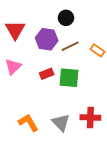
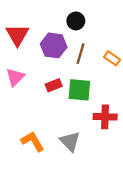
brown line: (70, 46) -> (81, 54), turned -48
red cross: (90, 117) -> (105, 117), moved

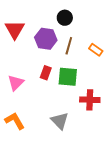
pink triangle: (15, 77) -> (16, 83), moved
red rectangle: (54, 85) -> (46, 73), turned -48
orange L-shape: (33, 141) -> (15, 121), moved

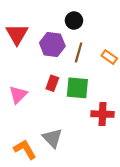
orange L-shape: (15, 121) -> (25, 149), moved
gray triangle: (60, 121) -> (52, 138), moved

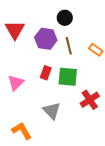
brown line: (79, 52) -> (69, 46), turned -30
red cross: (102, 114) -> (90, 100), turned -36
gray triangle: (52, 138) -> (52, 111), moved

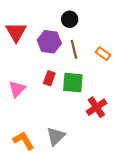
gray triangle: (52, 111) -> (56, 136), moved, turned 30

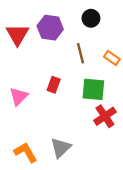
black circle: (70, 19) -> (91, 18), moved
purple hexagon: (49, 42) -> (50, 28), moved
green square: (73, 83) -> (93, 89), moved

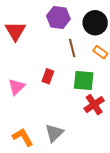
black circle: (91, 18) -> (95, 23), moved, size x1.5
purple hexagon: (50, 28) -> (58, 17), moved

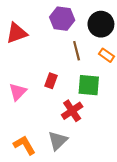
red triangle: (15, 31) -> (17, 33), turned 40
red cross: (94, 105) -> (72, 111), moved

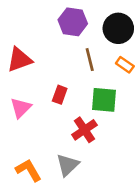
red triangle: (17, 33) -> (19, 60), moved

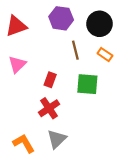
red triangle: (19, 60) -> (16, 26), moved
pink triangle: (21, 108) -> (17, 64), moved
red cross: (84, 130) -> (49, 108), moved

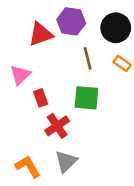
red triangle: (16, 26) -> (41, 34), moved
red rectangle: (50, 80) -> (41, 98), moved, turned -40
green square: (87, 84) -> (86, 98), moved

